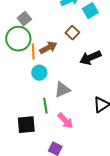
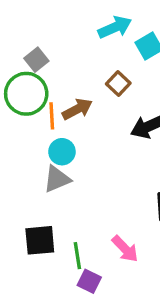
gray triangle: (62, 90) -> (57, 179), moved
green line: (45, 106) -> (77, 256), moved
pink arrow: (65, 121) -> (125, 249), moved

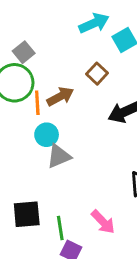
gray triangle: (57, 179) -> (59, 156), moved

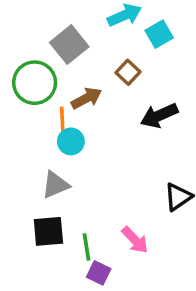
gray square: (24, 52) -> (69, 45), moved, size x1.5
orange line: (37, 103) -> (62, 121), moved
gray triangle: (59, 156) -> (55, 185), moved

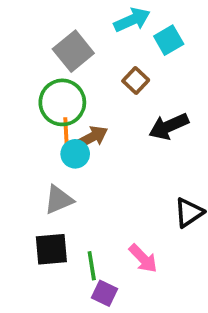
green circle: (35, 83) -> (62, 102), moved
brown arrow: (86, 98) -> (92, 137), moved

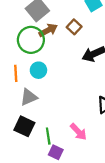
orange line: (66, 132) -> (16, 73), moved
brown arrow: (92, 137) -> (48, 30), moved
black square: (51, 249) -> (24, 126), turned 30

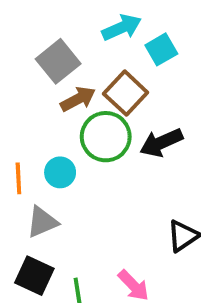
brown square: (74, 27) -> (126, 93), size x1.5
green circle: (31, 40) -> (106, 137), moved

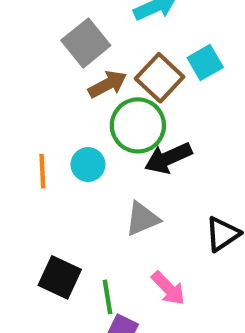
cyan square: (161, 49) -> (205, 62), moved
black arrow: (161, 143) -> (168, 158), moved
gray triangle: (42, 222) -> (142, 219), moved

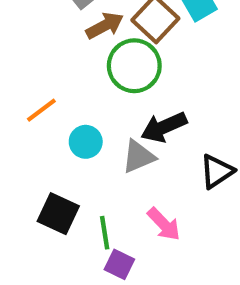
black arrow: (168, 158) -> (164, 127), moved
cyan circle: (88, 165) -> (86, 142), moved
orange line: (42, 171) -> (41, 110), turned 56

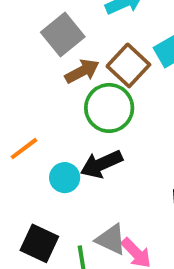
black arrow: (164, 127) -> (101, 164), moved
gray triangle: (138, 157) -> (111, 239), moved, turned 48

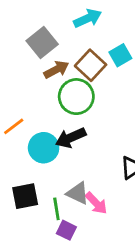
cyan circle: (65, 178) -> (44, 148), size x1.4
black square: (39, 243) -> (25, 196), turned -36

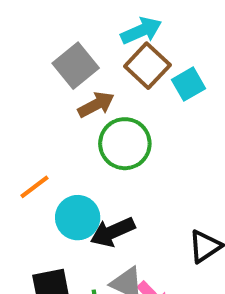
brown square: (91, 65) -> (147, 66), moved
black arrow: (71, 138) -> (113, 232), moved

